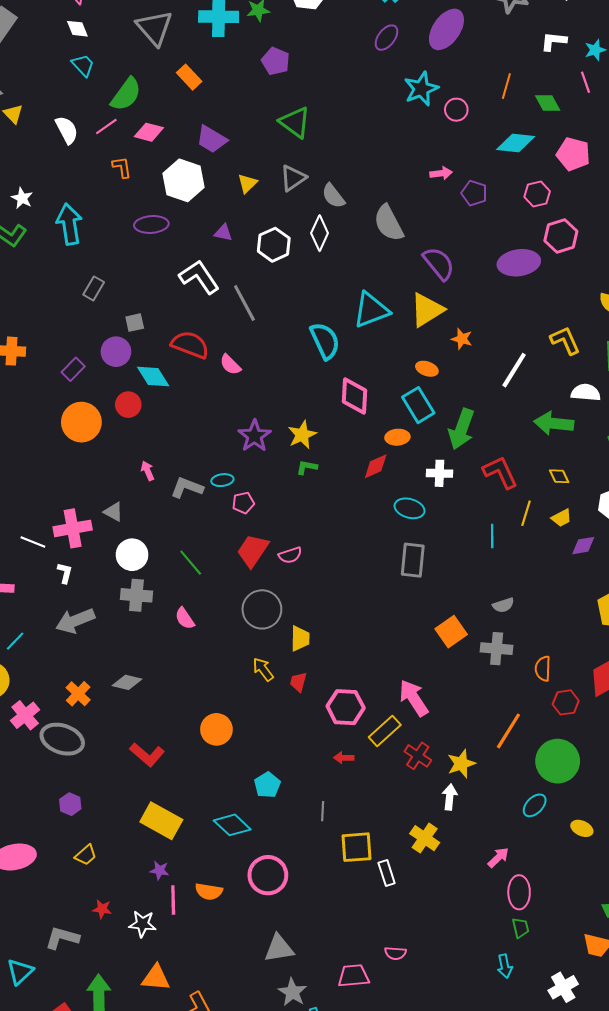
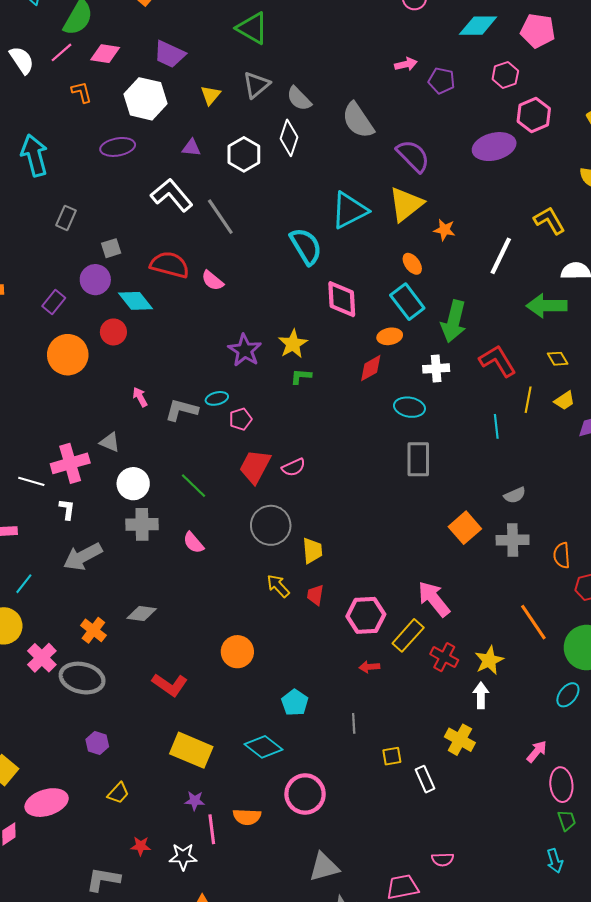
orange ellipse: (427, 369) -> (412, 264), turned 40
orange line: (508, 731) -> (533, 622), turned -60
yellow square: (357, 847) -> (392, 756), size x0.6

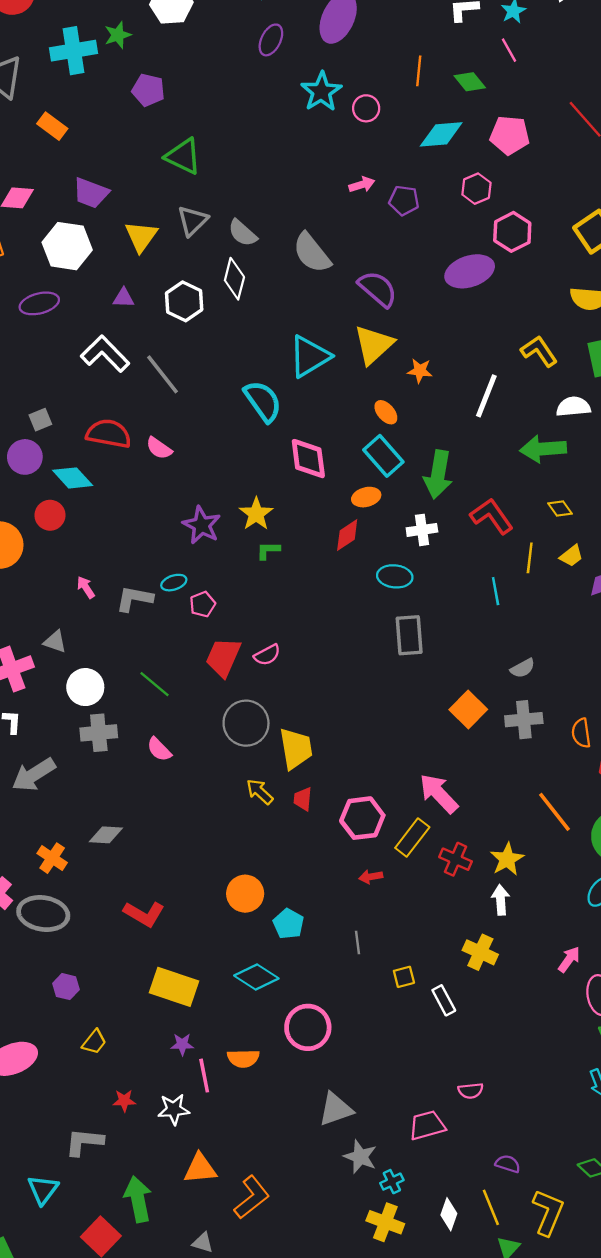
yellow triangle: (211, 95) -> (141, 236), size x1.4
yellow trapezoid: (312, 551) -> (296, 749), size x1.4
orange circle: (237, 652) -> (245, 894), moved

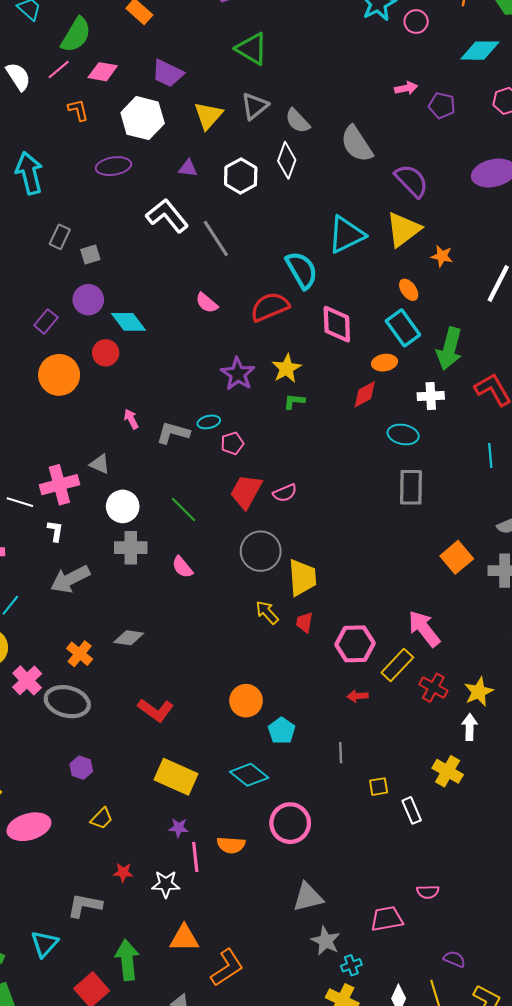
gray square: (40, 420) -> (90, 255), moved
red semicircle: (109, 434) -> (270, 307), moved, turned -39

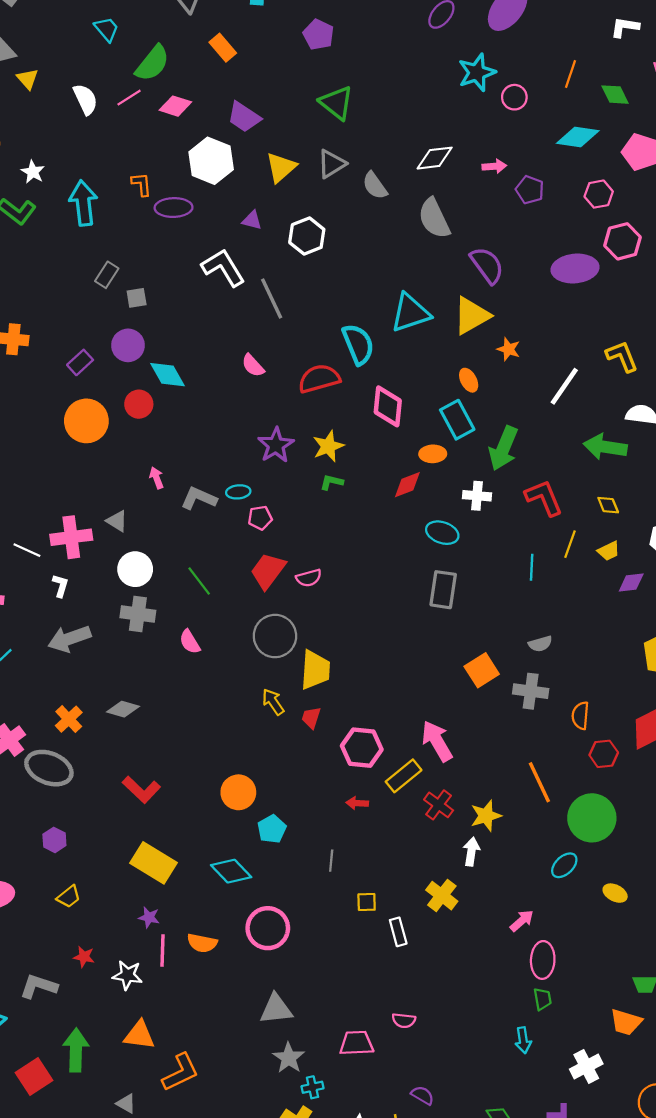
orange L-shape: (78, 110) -> (141, 184), moved
white diamond: (287, 160) -> (435, 158), moved, turned 56

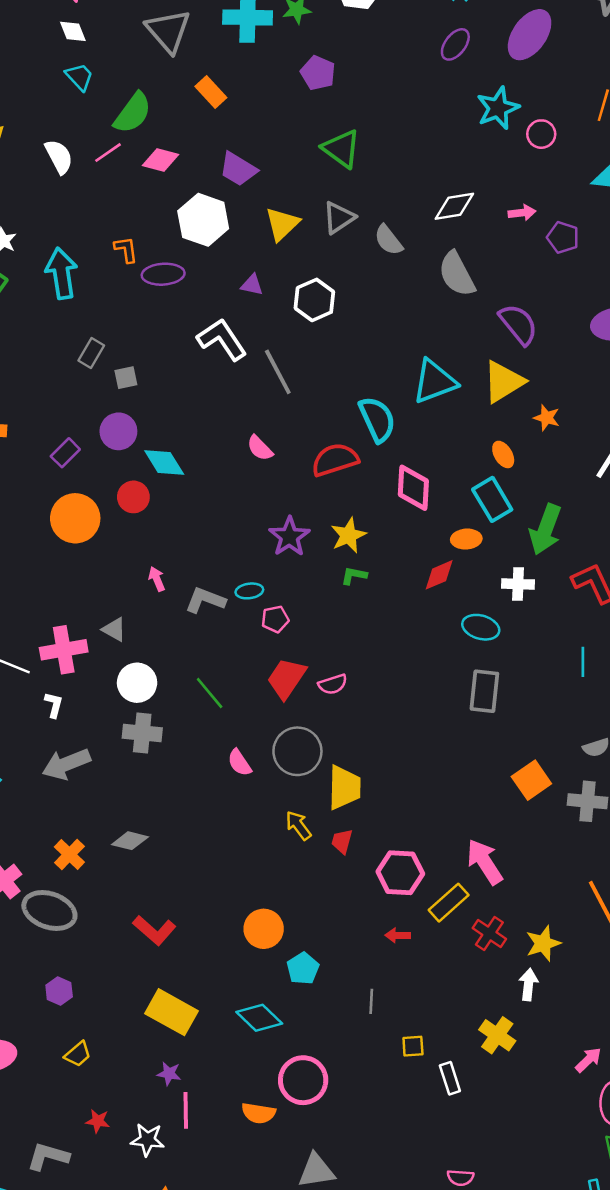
pink semicircle: (190, 642) -> (239, 763), moved
orange semicircle: (202, 943) -> (258, 1113), moved

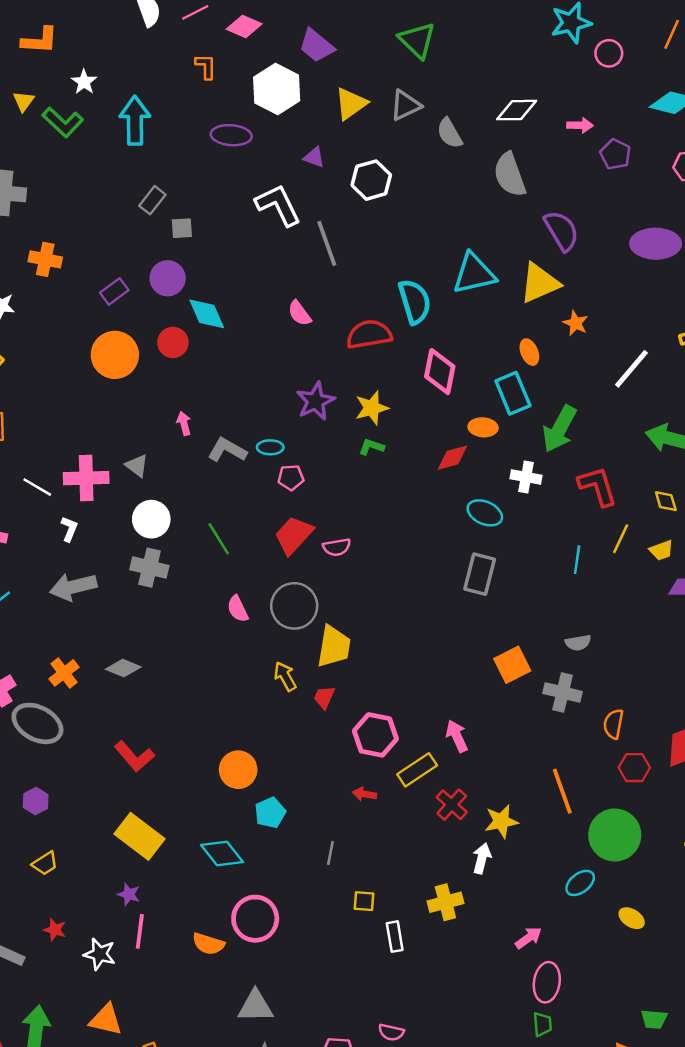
orange L-shape: (126, 250) -> (206, 66), moved
pink arrow: (485, 862) -> (457, 736), size x0.7
yellow cross: (497, 1035) -> (445, 902), turned 32

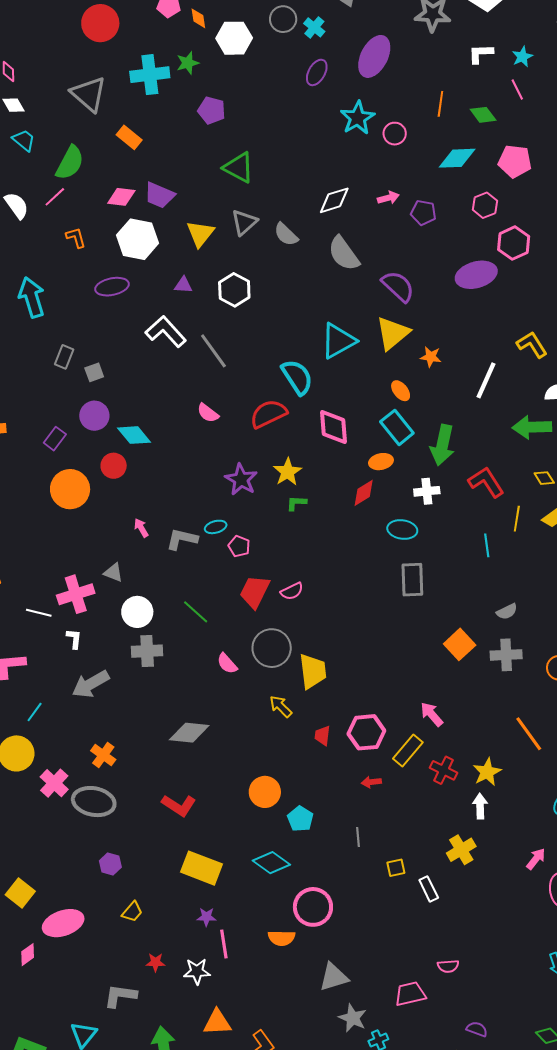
pink diamond: (244, 26) -> (121, 197), moved
pink pentagon: (291, 477) -> (239, 546), turned -30
gray diamond: (123, 668) -> (189, 733), moved, size x1.4
red trapezoid: (324, 697) -> (322, 736), moved

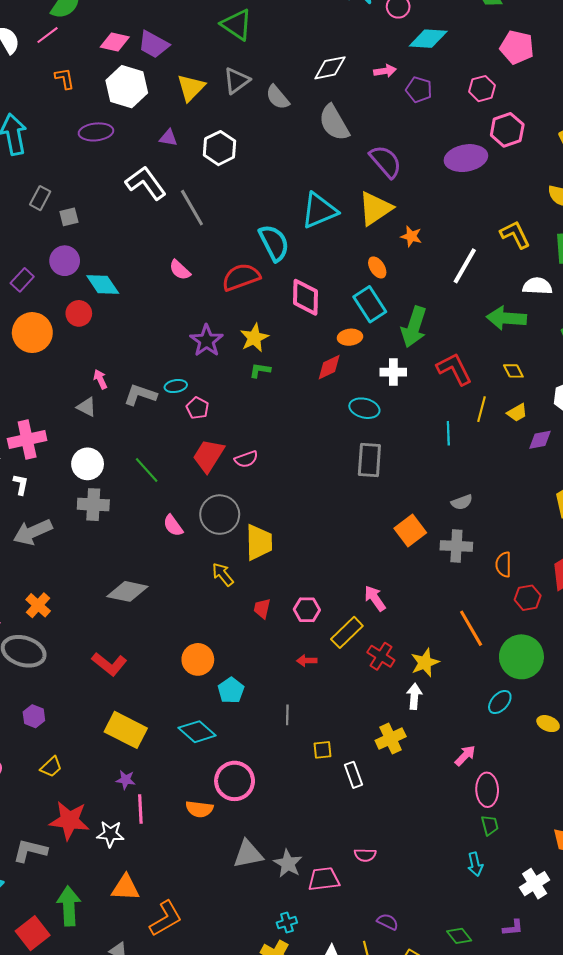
cyan diamond: (457, 158) -> (428, 39), moved
gray triangle: (113, 573) -> (87, 407), moved
pink hexagon: (366, 732) -> (307, 610), size x0.7
red star: (155, 962) -> (69, 820), size x2.0
gray star: (353, 1018) -> (288, 863), moved

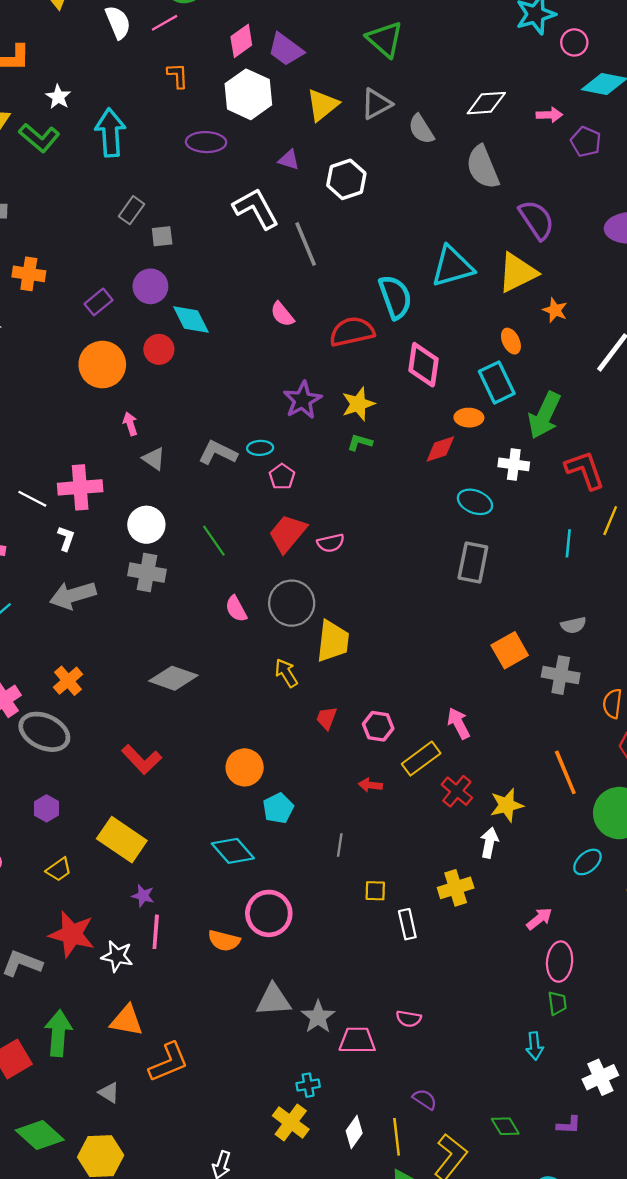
pink diamond: (115, 42) -> (241, 41), turned -56
pink arrow: (100, 379) -> (130, 424), moved
yellow rectangle: (126, 730) -> (122, 840), moved

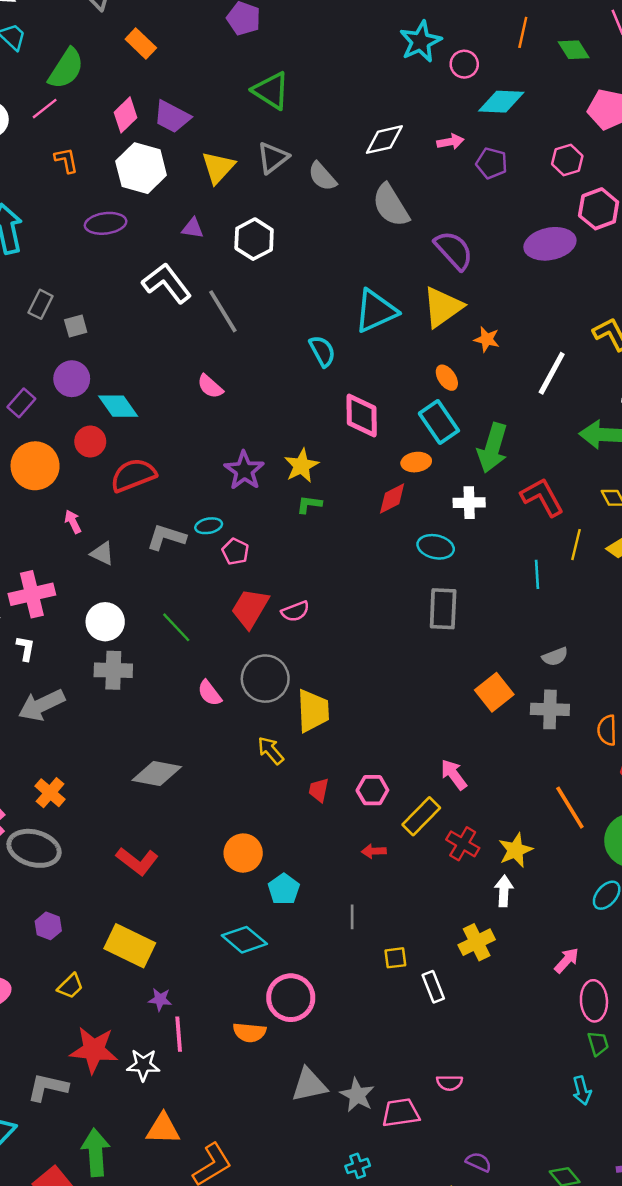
cyan semicircle: (395, 297) -> (322, 351), size x0.7
red semicircle: (352, 332) -> (133, 475), moved

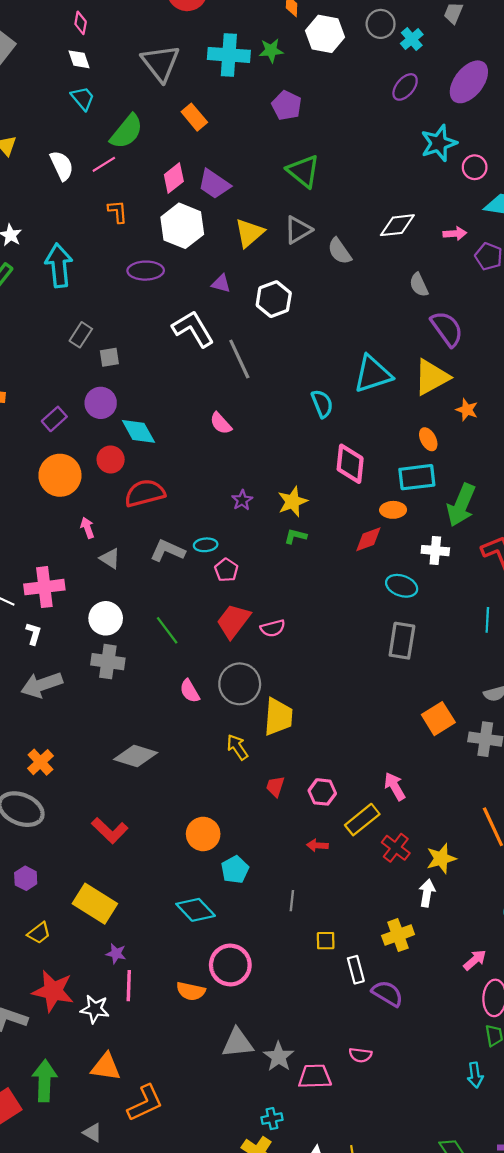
gray semicircle: (391, 205) -> (419, 285), moved, size x0.6
cyan rectangle: (439, 422) -> (417, 477), turned -69
purple star: (244, 470) -> (242, 500), size x0.6
purple semicircle: (478, 1162) -> (387, 993), moved, size x1.4

